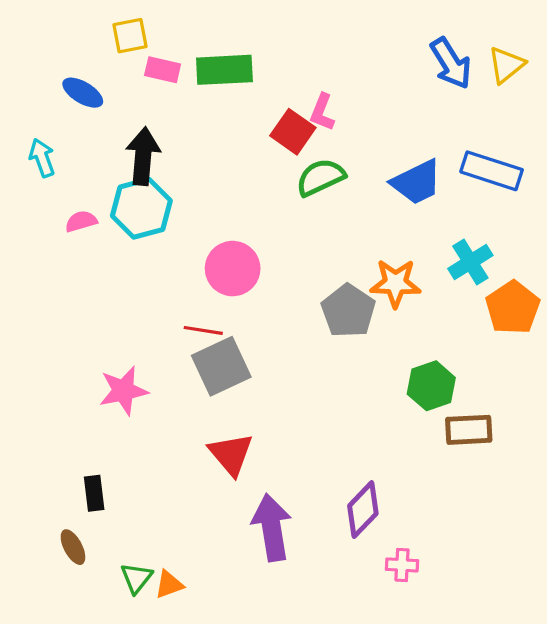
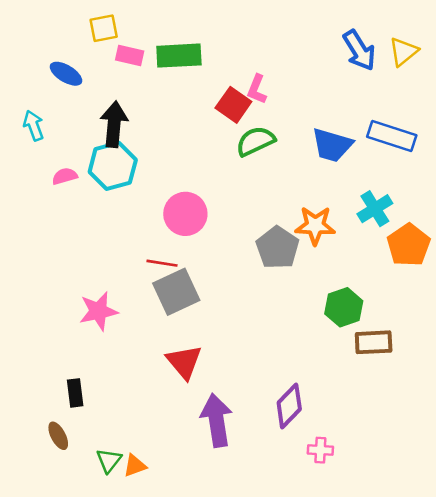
blue trapezoid: (417, 182) -> (332, 145), turned 42

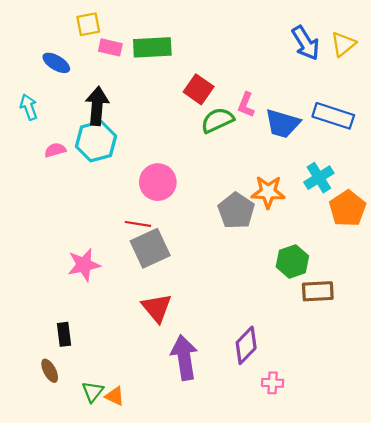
pink L-shape: (257, 89) -> (246, 105), moved
orange triangle: (135, 466) -> (115, 396), turned 45

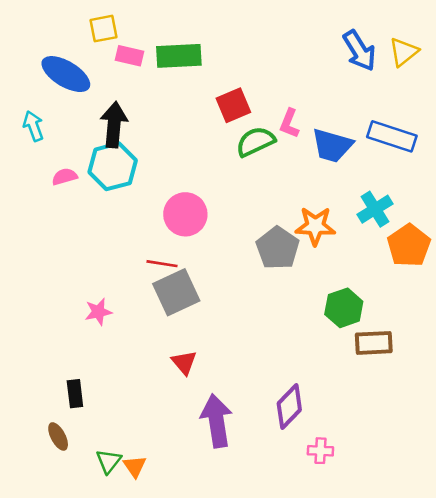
blue ellipse: (56, 63) -> (66, 74), size x1.5
red square: (199, 89) -> (233, 105), turned 32
pink star: (84, 265) -> (98, 312), size x0.7
red triangle: (157, 308) -> (184, 362), size x0.7
orange triangle: (115, 396) -> (135, 466), turned 30

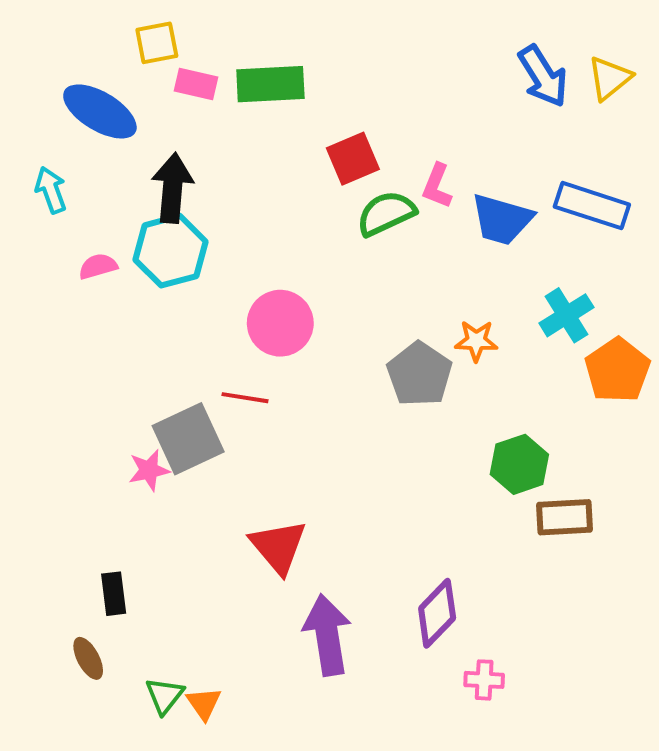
orange star: (315, 226) -> (476, 341), size x0.7
gray square: (176, 292) -> (188, 439), moved
red triangle: (184, 362) -> (278, 547), size x1.5

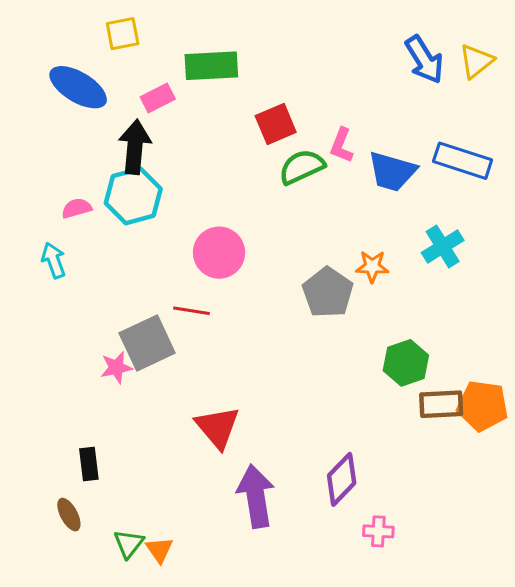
pink rectangle: (196, 84) -> (158, 98), moved, turned -40
cyan arrow: (51, 190) -> (54, 260), moved
orange pentagon: (617, 370) -> (482, 406), moved, turned -30

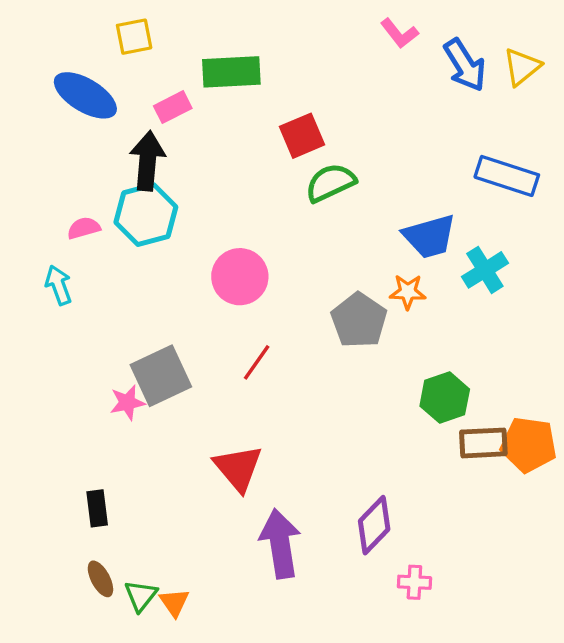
pink L-shape: (342, 145) -> (399, 33), moved, turned -60
blue trapezoid: (392, 171) -> (430, 236), moved, turned -32
red line: (191, 311) -> (257, 362), moved, turned -64
brown ellipse: (69, 515) -> (100, 579), moved

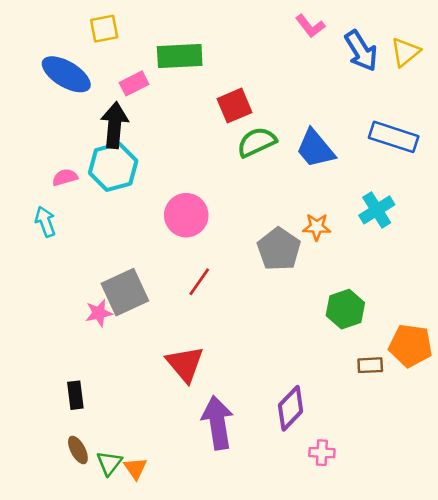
blue trapezoid: (430, 236) -> (315, 149), moved, turned 66
brown rectangle: (483, 443) -> (370, 365), moved, size x0.7

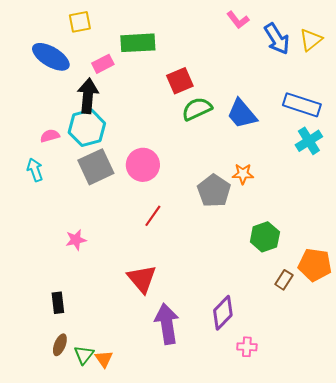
cyan cross: (377, 210) -> (309, 141), moved
gray square: (125, 292) -> (96, 167), moved
brown rectangle: (370, 365) -> (284, 280), turned -54
brown ellipse: (78, 450) -> (60, 345), turned 50

